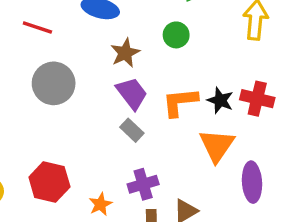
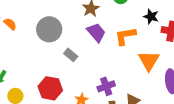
black star: (220, 100) -> (151, 17), moved
gray rectangle: (132, 130) -> (71, 55), moved

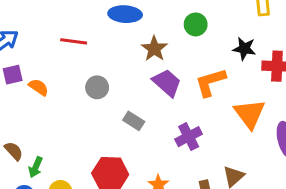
gray circle: (49, 29) -> (97, 87), size x0.6
purple cross: (106, 86) -> (189, 137), moved

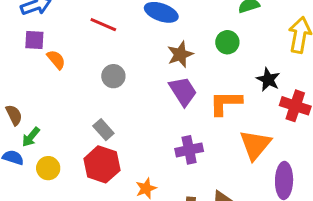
gray rectangle: (134, 121) -> (103, 130), moved

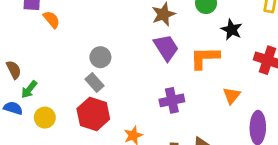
gray circle: (113, 76) -> (100, 57), moved
black star: (268, 79) -> (232, 30), moved
orange triangle: (255, 145) -> (232, 95), size x0.6

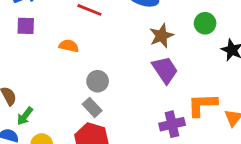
orange semicircle: (52, 20) -> (69, 46), moved, turned -36
orange L-shape: (205, 58) -> (202, 105), moved

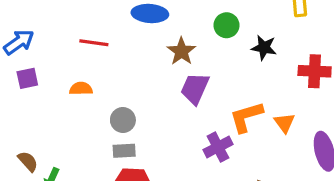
purple trapezoid: (165, 70) -> (195, 88), turned -108
gray rectangle: (92, 107) -> (124, 151), turned -36

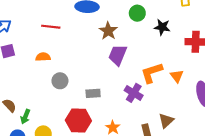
gray circle: (123, 120) -> (60, 81), moved
purple cross: (218, 147) -> (134, 93), turned -30
gray rectangle: (124, 151) -> (93, 93), moved

